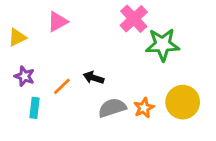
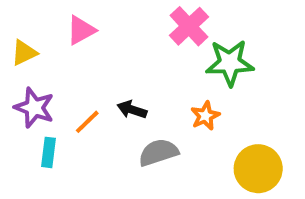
purple star: (24, 76) -> (34, 108), size x1.4
yellow circle: (183, 102) -> (258, 169), moved
orange star: (144, 108) -> (205, 116), moved

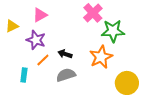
purple star: (34, 108) -> (36, 40), moved
orange star: (205, 116) -> (101, 57), size x1.6
gray semicircle: (158, 152) -> (66, 75), moved

